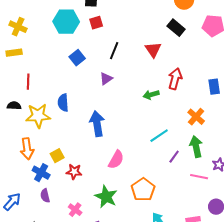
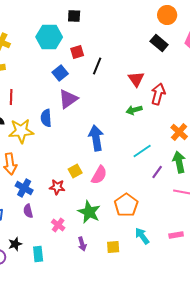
red square: (96, 23) -> (77, 52), moved
red triangle: (153, 50) -> (136, 79), moved
purple triangle: (106, 79) -> (68, 99), moved, size x1.5
blue arrow: (97, 124) -> (96, 138), moved
yellow square: (57, 156) -> (75, 171), moved

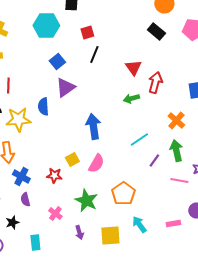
red square: (77, 52) -> (87, 32), moved
black star: (15, 244) -> (12, 222), moved
yellow square: (113, 247) -> (110, 236), size x1.5

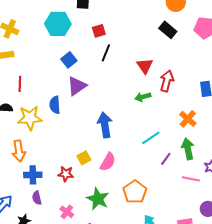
blue cross: (21, 176) -> (33, 175), turned -30

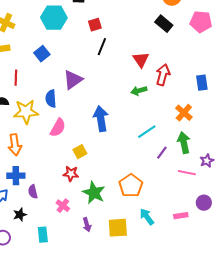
blue square: (69, 60) -> (42, 54), moved
pink semicircle: (108, 162) -> (58, 128), moved
red star: (66, 174) -> (71, 174), moved
blue cross: (33, 175) -> (16, 176), moved

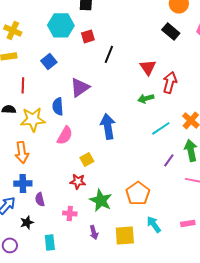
red square: (95, 25) -> (88, 36), moved
cyan line: (147, 132) -> (161, 128), moved
pink cross: (63, 206) -> (70, 213), turned -32

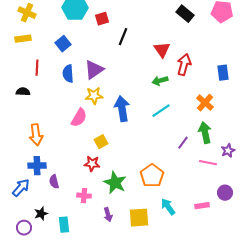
blue semicircle: (58, 106) -> (68, 74), moved
yellow star: (33, 119) -> (94, 96), moved, size x0.7
cyan line: (161, 128) -> (161, 111), moved
black star: (27, 222) -> (41, 214), moved

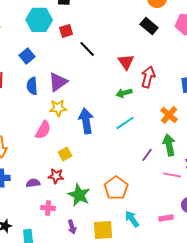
black line: (123, 37) -> (87, 49), turned -66
purple semicircle: (54, 182) -> (33, 183), moved, turned 96

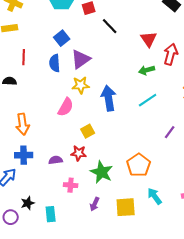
blue square: (27, 56) -> (62, 38), moved
purple arrow: (72, 227) -> (95, 204), turned 40

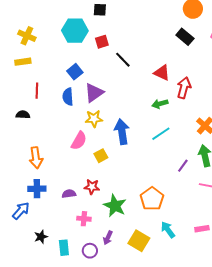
red triangle: (149, 39) -> (162, 73), turned -30
yellow square: (88, 131) -> (101, 156), moved
yellow square: (126, 207) -> (139, 241), turned 35
purple circle: (11, 217) -> (90, 251), moved

